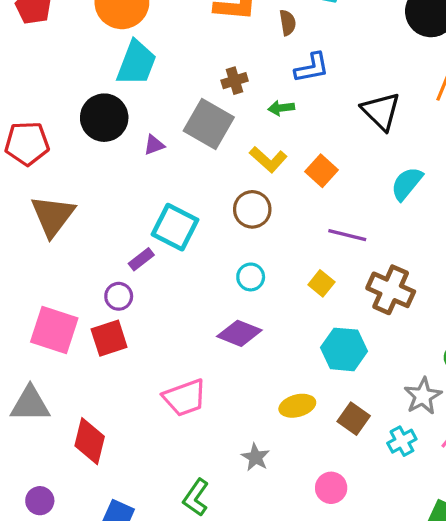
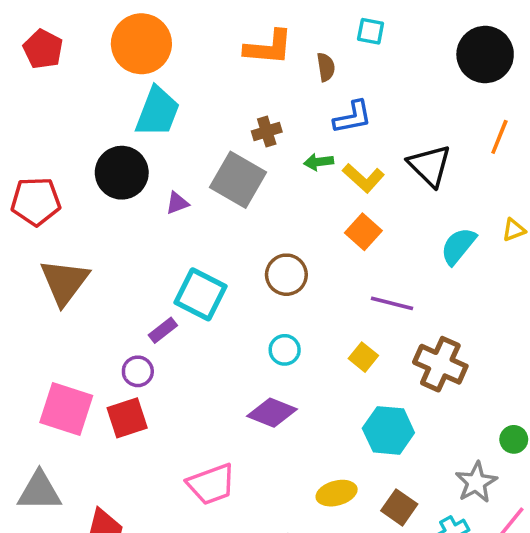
yellow L-shape: (268, 159) -> (363, 178), moved

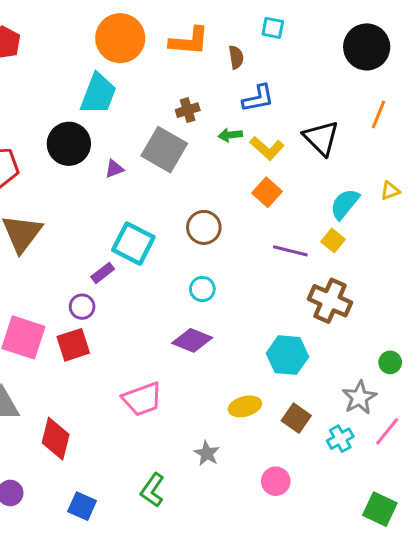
orange circle: (141, 44) -> (120, 38), moved
yellow square: (363, 357) -> (333, 241), moved

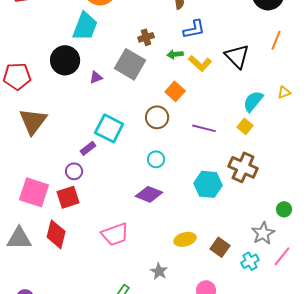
orange square: (267, 192) -> (175, 91), moved
purple line: (290, 251) -> (204, 128), moved
cyan hexagon: (287, 355) -> (208, 184), moved
red diamond: (56, 439) -> (56, 234), moved

